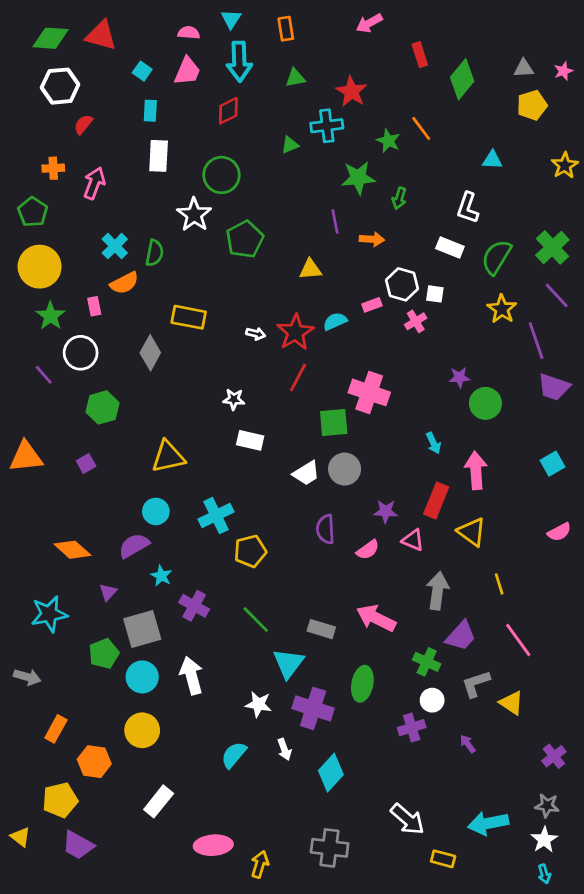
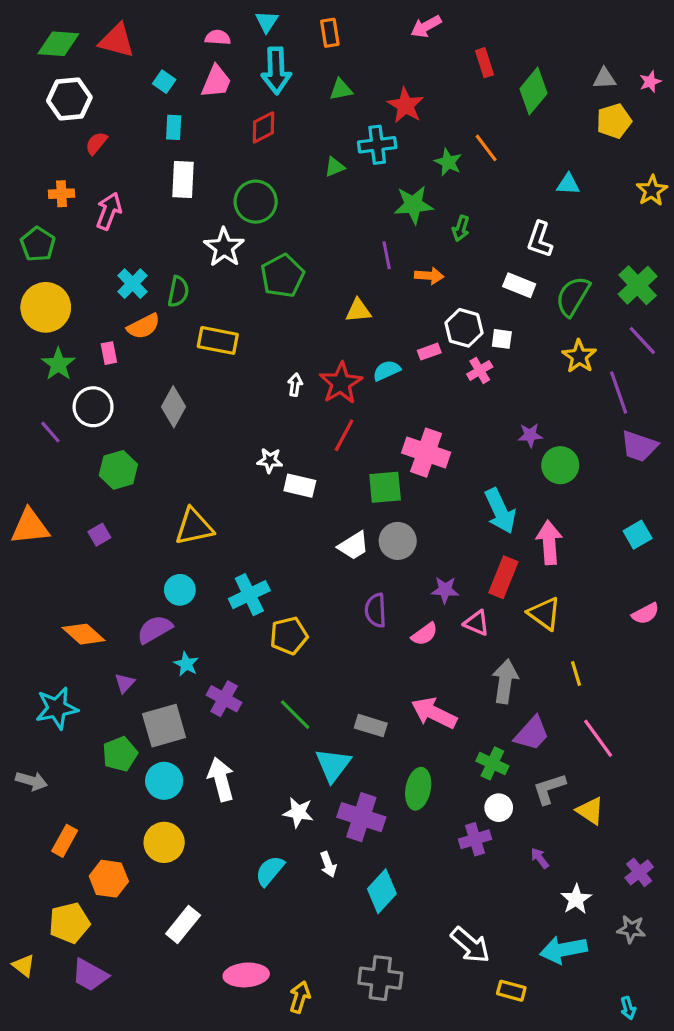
yellow rectangle: (189, 317) -> (218, 340), moved
white arrow: (256, 334) -> (295, 385), turned -96
white rectangle: (250, 440) -> (300, 486), moved
cyan arrow: (433, 443) -> (500, 511), size x1.8
white star: (544, 840) -> (576, 899), moved

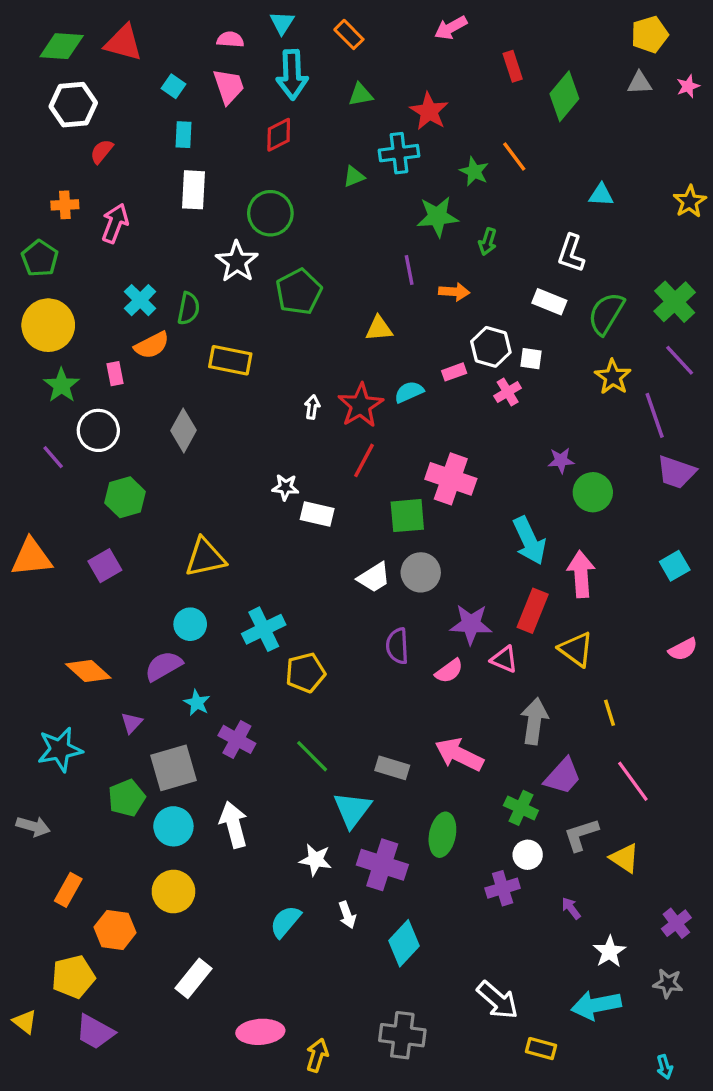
orange rectangle: (330, 33) -> (349, 34), turned -36
pink trapezoid: (216, 82) -> (229, 86), turned -42
yellow pentagon: (614, 121) -> (650, 34), moved
purple square: (99, 535) -> (105, 566), size x1.4
purple star: (445, 590) -> (471, 624), size x1.4

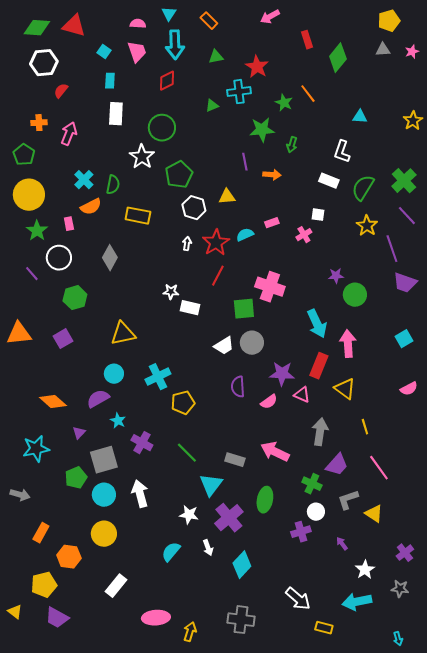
white hexagon: (491, 347) -> (194, 208), moved
purple cross: (382, 865) -> (229, 518), turned 32

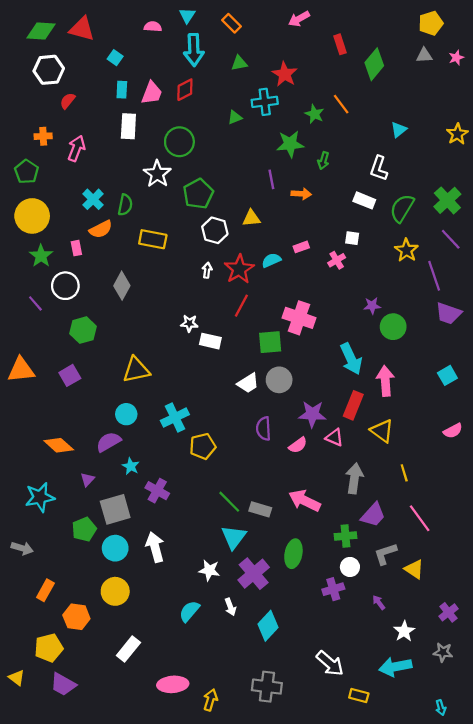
pink trapezoid: (137, 52) -> (152, 93), moved, turned 40
cyan triangle: (360, 117) -> (399, 130), turned -42
green line: (187, 453) -> (229, 502), moved
green cross: (312, 484) -> (346, 536), turned -30

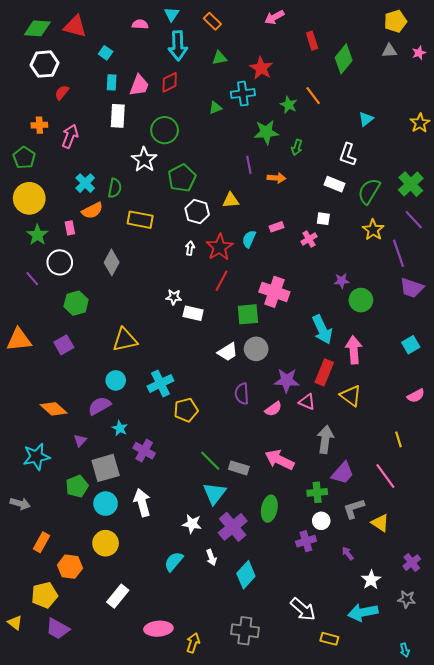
cyan semicircle: (271, 260) -> (249, 239), turned -42
yellow line: (404, 473) -> (399, 439), moved

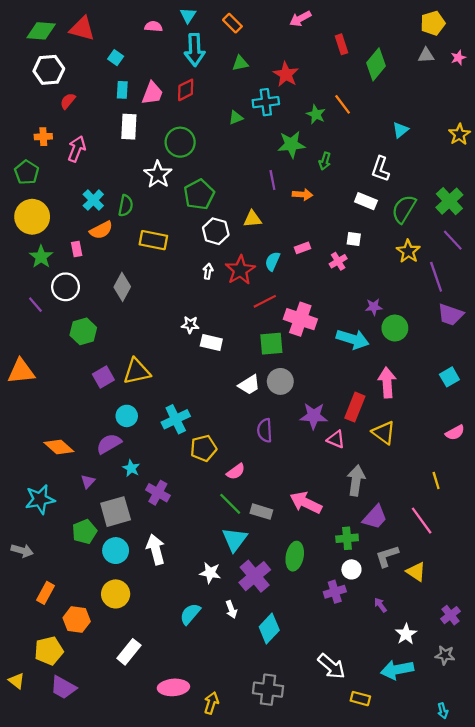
red line: (222, 281) -> (265, 301), moved, turned 35
cyan arrow: (322, 330) -> (353, 339), moved, turned -48
purple square: (64, 345) -> (103, 377), moved
pink semicircle: (273, 409) -> (236, 472), moved

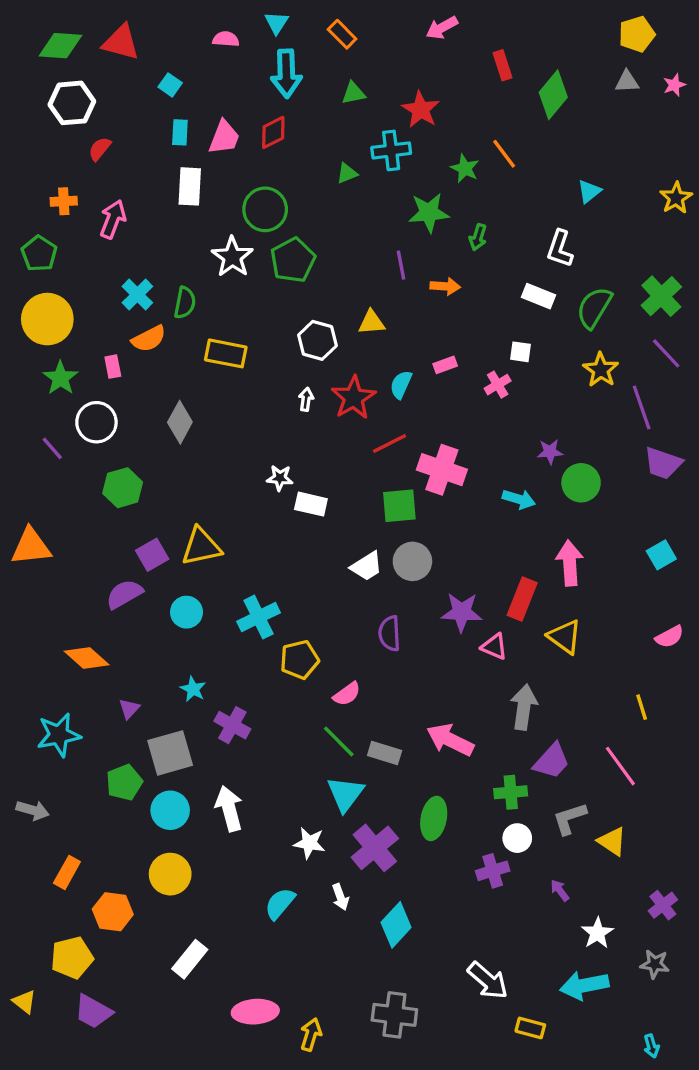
green pentagon: (199, 194) -> (293, 260), moved
cyan arrow: (353, 339) -> (519, 499), size x0.7
purple semicircle: (109, 444) -> (124, 594), moved

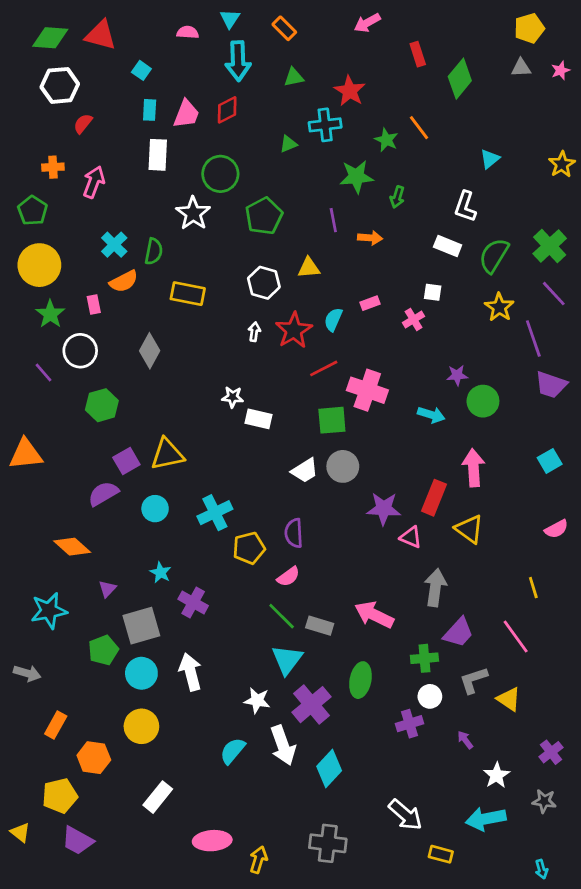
green pentagon: (293, 260) -> (264, 216), moved
purple semicircle: (390, 633) -> (294, 533), moved
white arrow: (340, 897) -> (283, 745), size x1.8

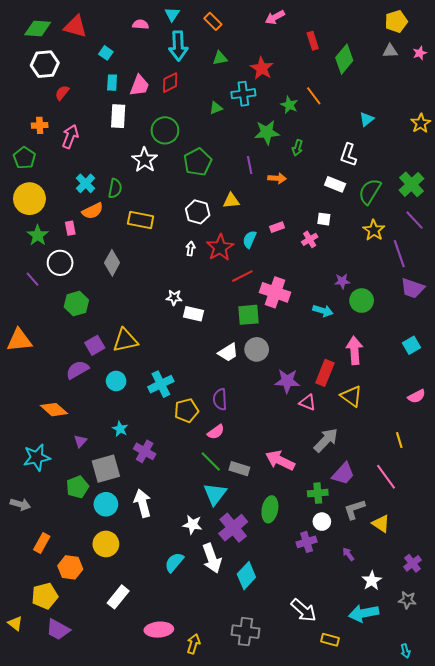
gray arrow: (435, 588) -> (326, 440), turned 36

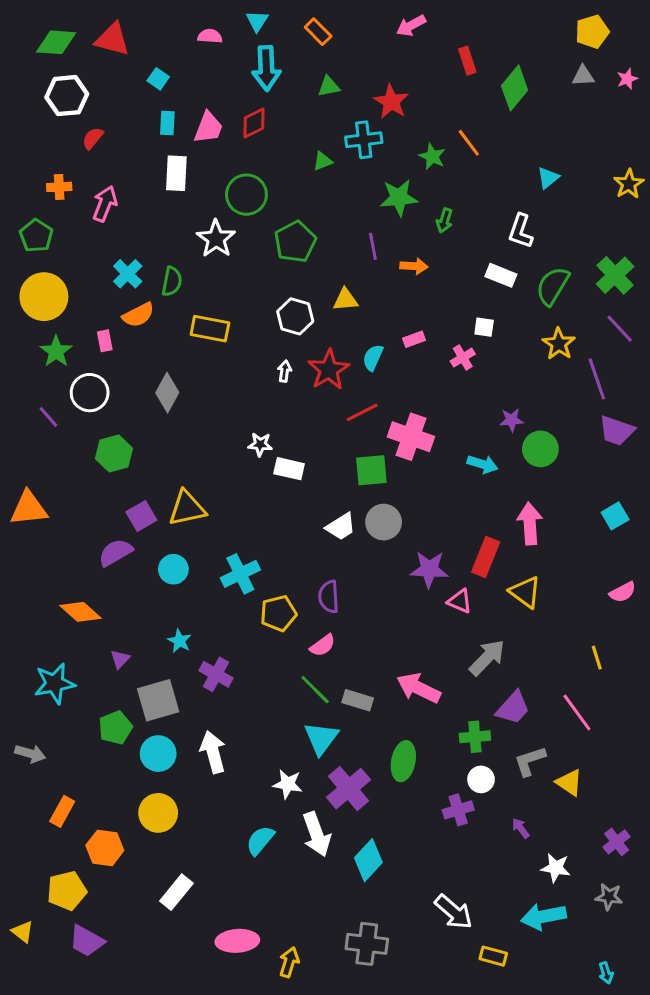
white star: (372, 581) -> (556, 868), turned -30

